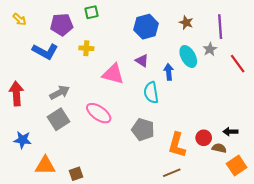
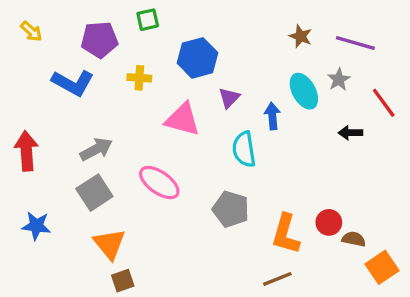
blue hexagon: (146, 27) -> (198, 58), moved
purple line: (220, 27) -> (355, 43), turned -70
purple triangle: (142, 61) -> (229, 98), turned 40
black arrow: (230, 132) -> (350, 133), moved
orange triangle: (45, 166) -> (109, 244), moved, turned 50

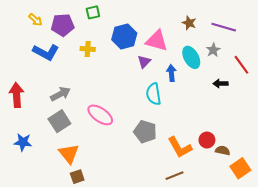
yellow arrow: (31, 31) -> (35, 20), moved
pink triangle: (183, 119) -> (157, 41), moved
orange L-shape: (286, 234) -> (180, 147), turned -45

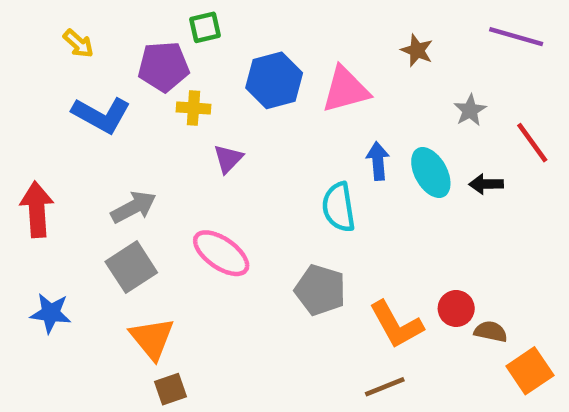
purple pentagon: (63, 25) -> (164, 67), moved
purple line: (224, 27) -> (516, 37), moved
pink triangle: (157, 41) -> (346, 90), turned -30
cyan ellipse: (191, 57) -> (431, 173), moved
purple triangle: (144, 62) -> (228, 159), moved

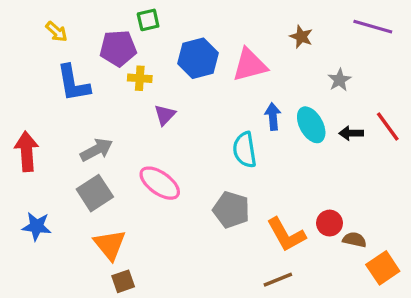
blue L-shape: (101, 115) -> (73, 83), turned 51
red line: (532, 143) -> (388, 126), moved

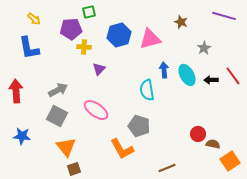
blue L-shape: (73, 83) -> (29, 48), moved
gray square: (95, 193) -> (57, 116), turned -30
orange L-shape: (286, 235) -> (122, 149), moved

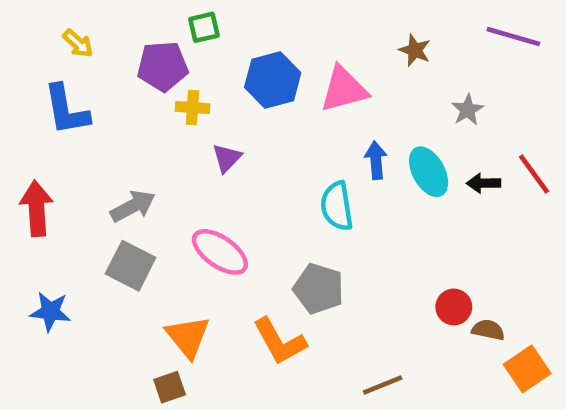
orange triangle: (66, 147) -> (188, 337), moved

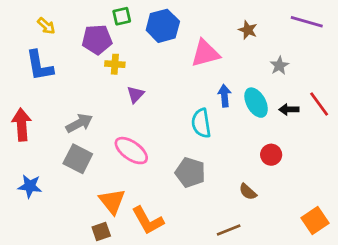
blue hexagon: (273, 80) -> (163, 26), moved
red circle: (454, 307) -> (271, 155), moved
brown semicircle: (488, 330) -> (248, 192), moved, turned -150
orange L-shape: (280, 341) -> (148, 220), moved

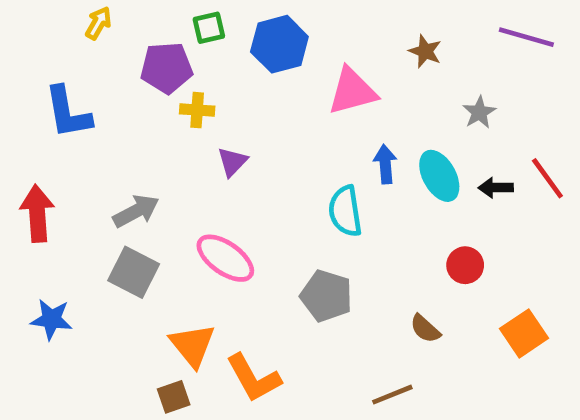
yellow arrow: (46, 26) -> (98, 23), moved, turned -102
orange square: (315, 220) -> (524, 333), moved

